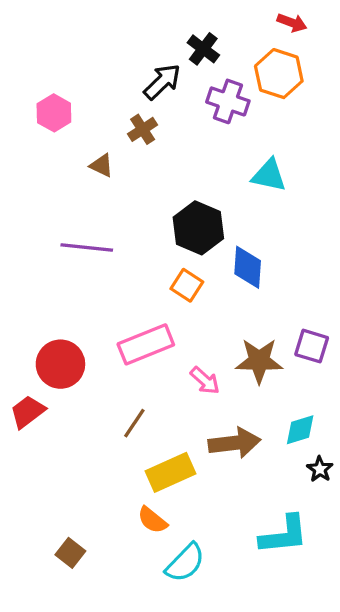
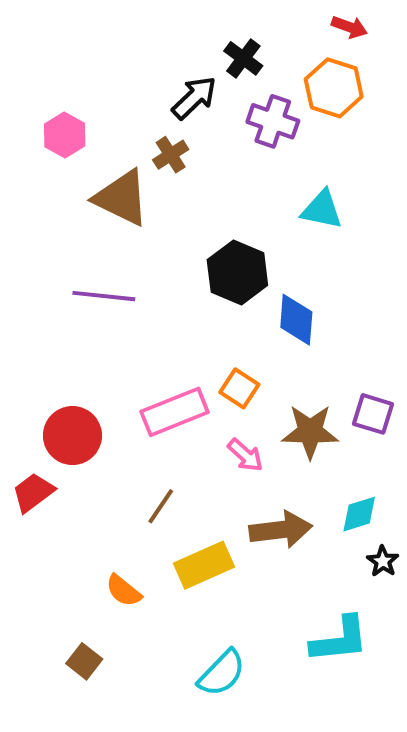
brown triangle: (102, 165) -> (122, 198), size x2.0
orange square: (187, 285) -> (239, 388), moved
orange semicircle: (152, 520) -> (124, 591), moved

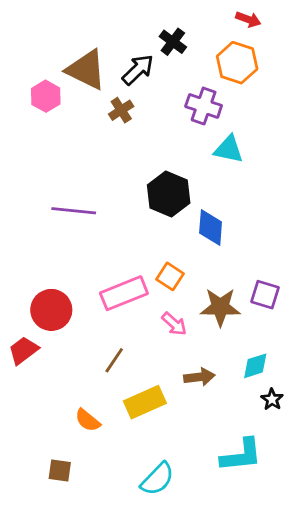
purple cross: (273, 121) -> (204, 106), moved
brown triangle: (122, 198) -> (86, 70), moved
brown arrow: (281, 530) -> (199, 377), size x0.7
brown square: (84, 661) -> (60, 471), turned -30

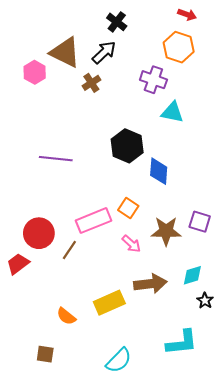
black cross: (173, 42) -> (117, 22), moved
brown line: (114, 360) -> (69, 250), moved
brown arrow: (199, 377) -> (150, 284), size x1.4

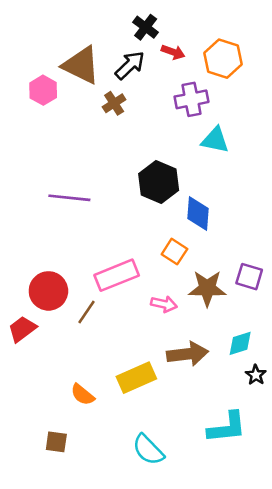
red arrow: (187, 15) -> (173, 52), moved
purple cross: (153, 80) -> (191, 99), turned -30
orange square: (128, 208) -> (174, 252), moved
pink arrow: (131, 244) -> (164, 304), turned -30
cyan semicircle: (119, 360) -> (148, 450), turned 92

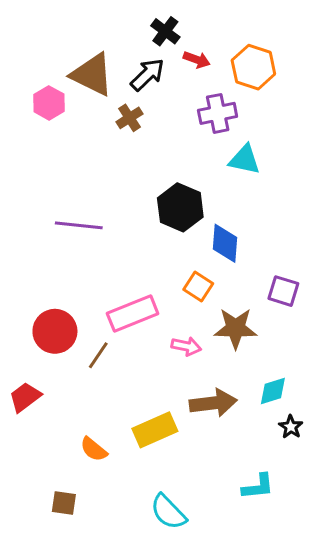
purple square: (249, 277) -> (283, 291), moved
red trapezoid: (22, 329) -> (25, 397), moved
cyan L-shape: (227, 427) -> (258, 487), size x0.7

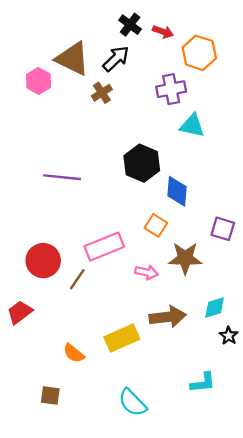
red arrow: (197, 60) -> (163, 32), moved

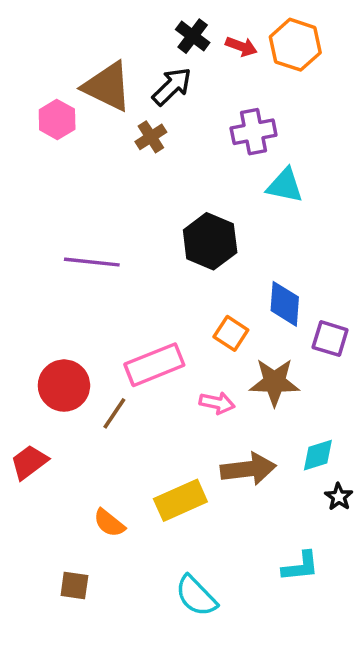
orange hexagon: (199, 53) -> (295, 45), moved
blue diamond: (177, 191) -> (285, 304), moved

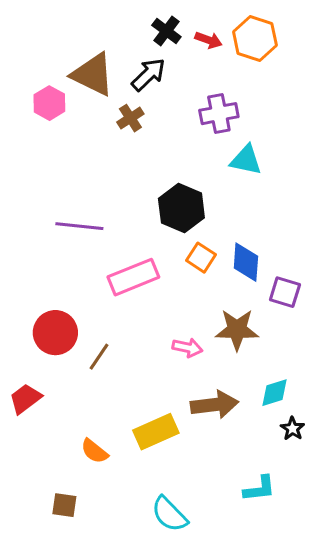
orange square: (231, 333) -> (201, 258), moved
pink rectangle: (154, 365) -> (133, 277), moved

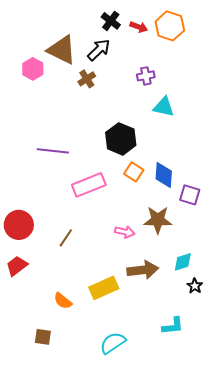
purple cross: (219, 114) -> (146, 76), size x0.7
red circle: (55, 333) -> (19, 225), moved
cyan semicircle: (169, 514) -> (113, 343), turned 100

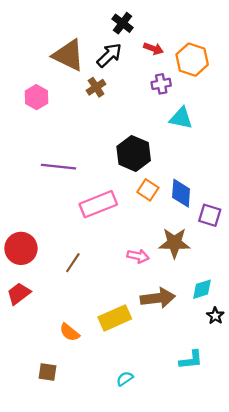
orange hexagon: (170, 26) -> (192, 60), moved
red arrow: (139, 27) -> (153, 49), moved
pink hexagon: (33, 69) -> (36, 97), moved
cyan semicircle: (113, 343) -> (125, 379), size x0.6

